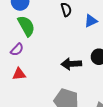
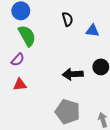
blue triangle: (91, 21) -> (92, 31), turned 32

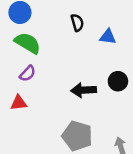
green semicircle: (27, 36) -> (28, 43), turned -30
purple semicircle: (18, 60) -> (28, 74), moved

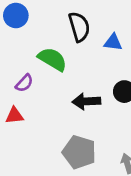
black semicircle: (77, 23) -> (79, 27), size x1.5
green semicircle: (28, 43) -> (52, 59), moved

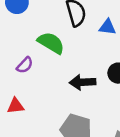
red triangle: (14, 115) -> (16, 106), moved

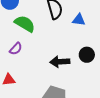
green semicircle: (51, 43) -> (25, 24), moved

